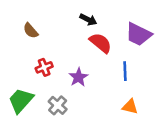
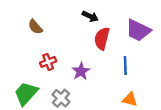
red semicircle: (101, 43) -> (102, 39), turned -115

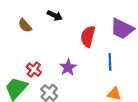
black arrow: (90, 16) -> (55, 15), moved
red cross: (48, 62) -> (34, 70), moved, turned -32

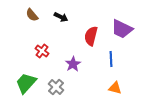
brown semicircle: (25, 25) -> (32, 15), moved
red cross: (34, 70) -> (42, 51), moved

